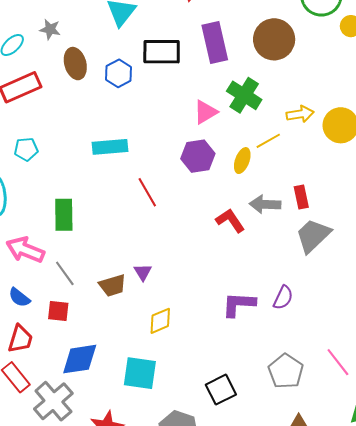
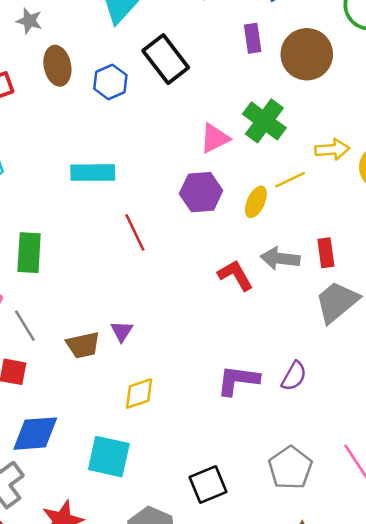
purple rectangle: (215, 43) -> (253, 38), moved, size x0.6
black rectangle: (162, 52) -> (166, 59), turned 48

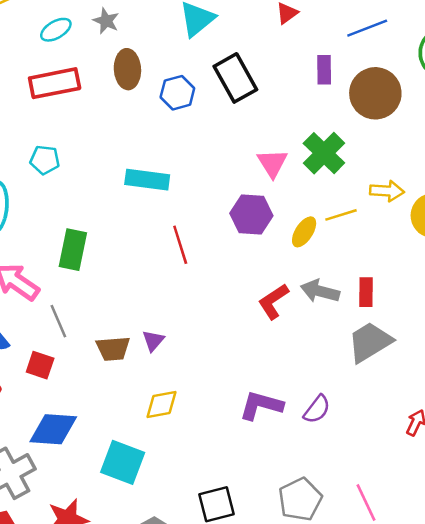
pink triangle: (215, 138) -> (272, 163), turned -44
red L-shape: (235, 275) -> (273, 301), turned -102

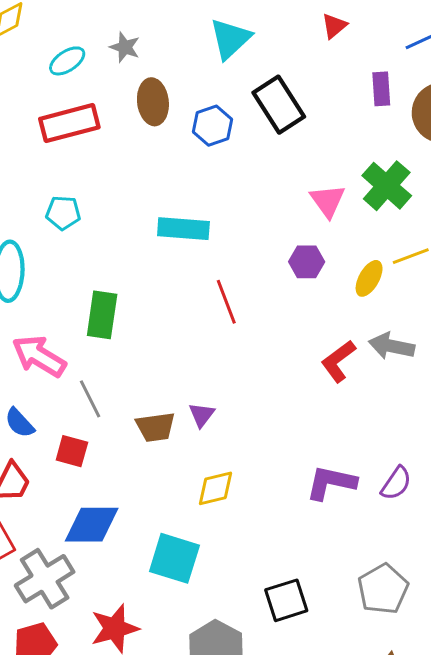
purple hexagon: (251, 214) -> (307, 262), size x0.7

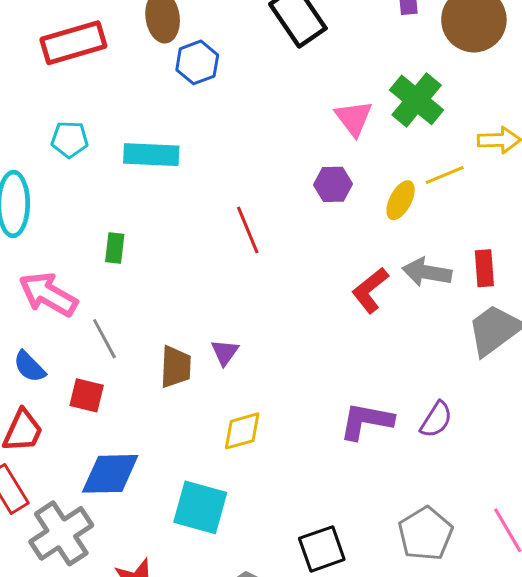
blue hexagon: (213, 126) -> (197, 62), moved
cyan rectangle: (183, 229) -> (151, 155), moved
green rectangle: (102, 315) -> (115, 248), size x0.6
brown trapezoid: (155, 427) -> (176, 367), turned -78

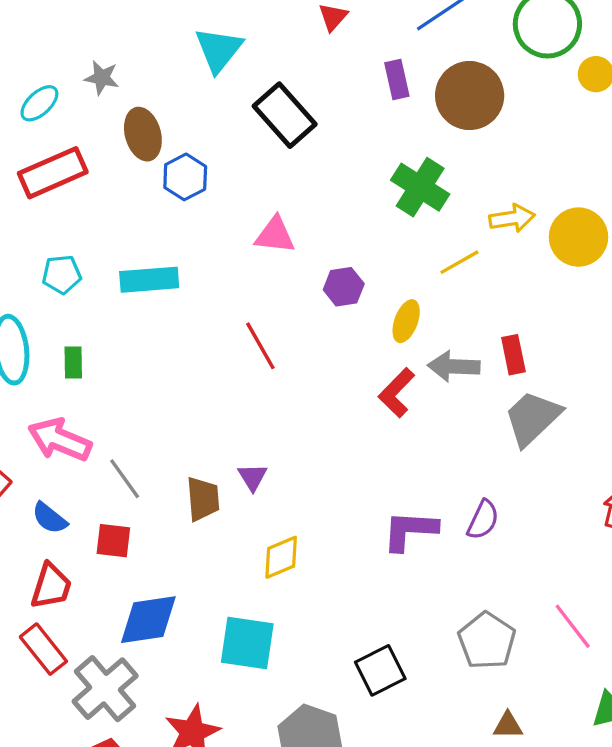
pink triangle: (354, 118) -> (275, 235), moved, turned -39
yellow ellipse: (401, 200) -> (406, 321), moved
green rectangle: (115, 248) -> (73, 362), moved

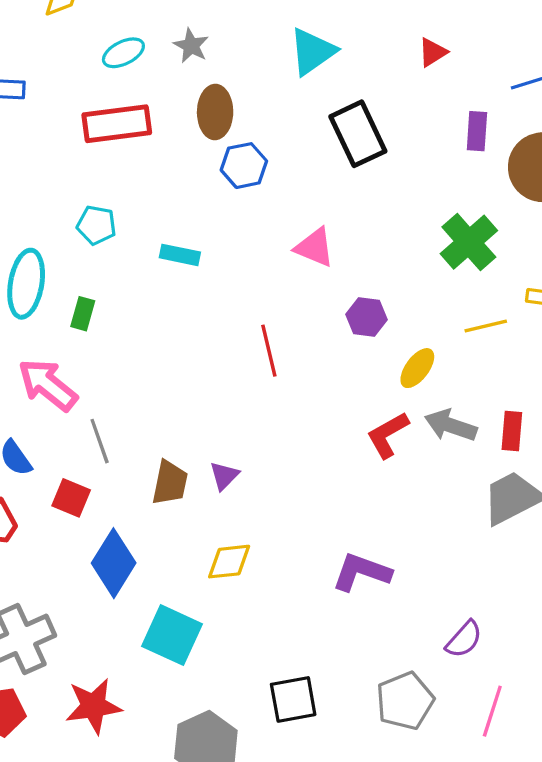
cyan rectangle: (149, 280) -> (180, 255), size x0.7
purple semicircle: (483, 520) -> (464, 639), moved
blue diamond: (148, 620) -> (114, 563), moved, turned -66
pink line: (573, 626) -> (492, 711), turned 39

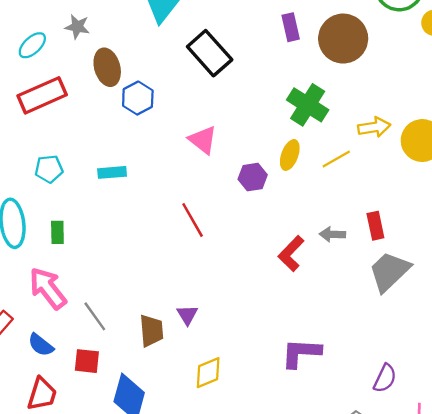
pink triangle: (314, 247) -> (203, 140), turned 32
yellow ellipse: (417, 368) -> (290, 155), moved
pink arrow: (48, 385) -> (48, 288), turned 30
gray arrow: (451, 425) -> (332, 234), size x0.7

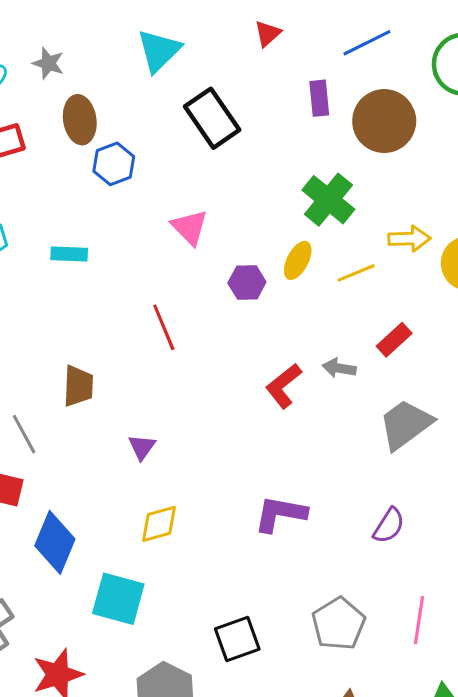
red rectangle: (375, 226) -> (394, 340), moved, turned 52
brown trapezoid: (151, 331) -> (78, 386), moved
purple semicircle: (385, 378) -> (389, 526), moved

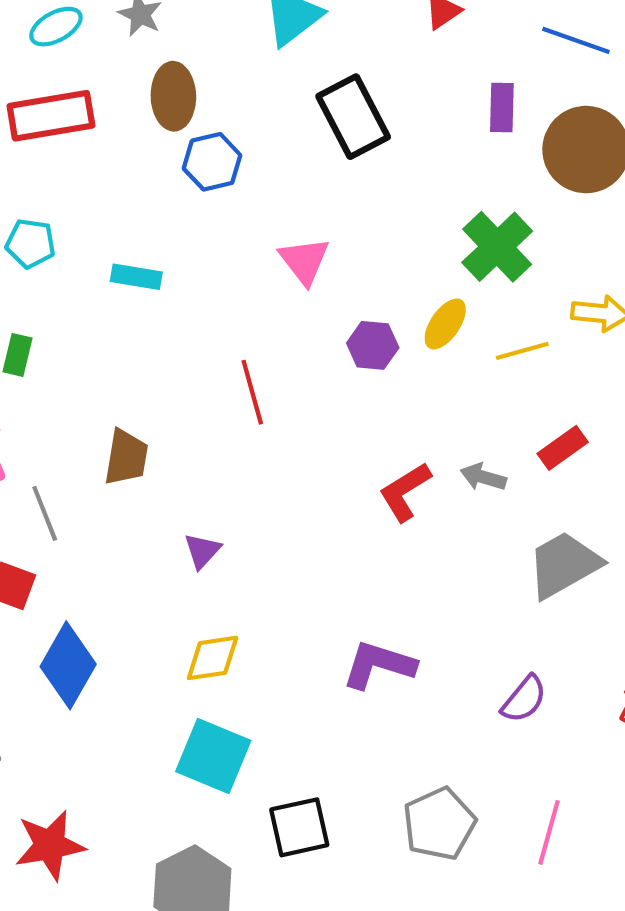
blue line: (367, 43) -> (576, 40), turned 39
cyan square: (118, 599) -> (213, 756), moved

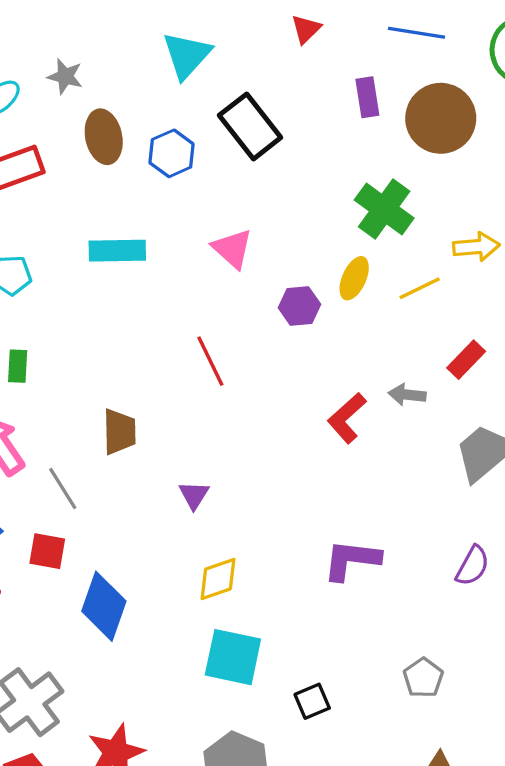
blue hexagon: (212, 162) -> (172, 153), moved
cyan rectangle: (136, 277) -> (117, 251), moved, size x1.4
gray pentagon: (439, 824) -> (423, 678), size x0.7
black square: (299, 827) -> (312, 701), size x0.7

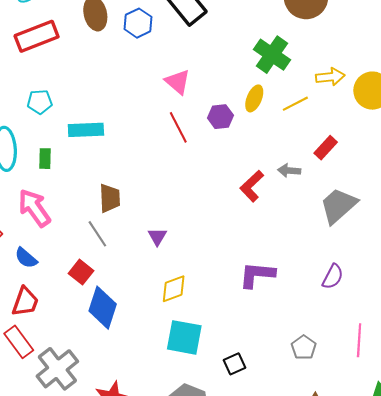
cyan rectangle: (117, 251) -> (86, 130), moved
red line: (210, 361) -> (178, 127), moved
gray line: (63, 489) -> (97, 234), moved
red square: (47, 551) -> (81, 272), moved, turned 30

